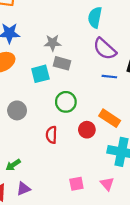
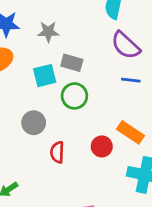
gray star: (53, 43) -> (48, 32), moved
green circle: (66, 102) -> (74, 96), moved
gray circle: (17, 110) -> (34, 123), moved

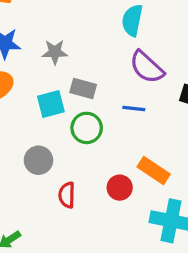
blue line: (131, 80) -> (134, 109), moved

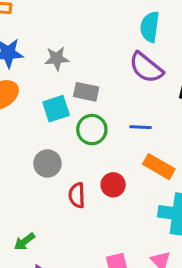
cyan semicircle: (132, 20) -> (150, 27), moved
blue line: (134, 109) -> (141, 127), moved
red circle: (120, 188) -> (113, 185), moved

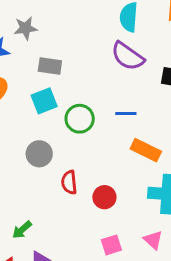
gray star: (57, 58) -> (26, 28), moved
gray rectangle: (86, 92) -> (50, 66), moved
red circle: (113, 185) -> (104, 197), moved

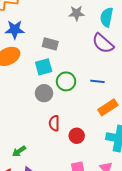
gray star: (26, 28) -> (77, 13), moved
orange rectangle: (146, 150) -> (108, 107), turned -66
gray circle: (39, 154) -> (44, 93), moved

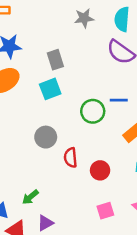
gray rectangle: (50, 44) -> (55, 60), turned 63
green circle: (66, 81) -> (93, 111), moved
gray circle: (44, 93) -> (46, 137), moved

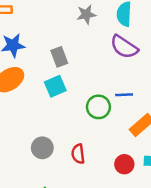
gray circle: (46, 137) -> (42, 148), moved
red circle: (100, 170) -> (124, 164), moved

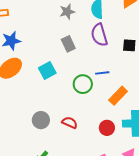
purple semicircle: (124, 47) -> (99, 35), turned 45
gray rectangle: (59, 57) -> (68, 44), moved
red semicircle: (78, 154) -> (70, 123), turned 126

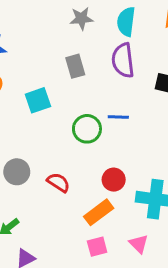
orange rectangle: (118, 96) -> (99, 212), moved
red circle: (107, 128) -> (114, 180), moved

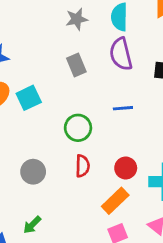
cyan square: (38, 100) -> (29, 98), moved
green circle: (87, 129) -> (78, 128), moved
red semicircle: (58, 182) -> (82, 166), moved, turned 65

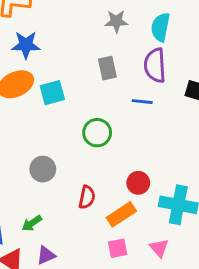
blue line: (123, 108) -> (142, 102), moved
red semicircle: (82, 166) -> (87, 197), moved

